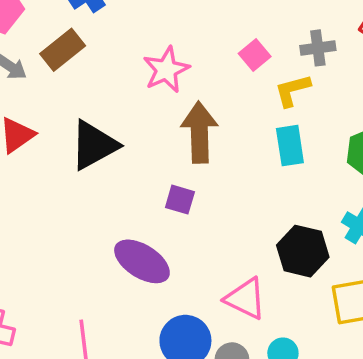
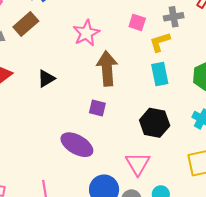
pink square: (255, 55) -> (137, 22), turned -30
black triangle: (94, 145) -> (46, 78), size x0.6
black hexagon: (303, 251) -> (155, 123), moved
pink triangle: (246, 299) -> (138, 164), turned 36

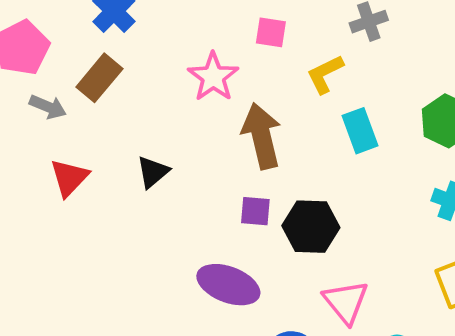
pink square: (137, 22) -> (271, 32), moved
yellow L-shape: (160, 42) -> (325, 74), moved
black hexagon: (155, 123) -> (311, 227), moved

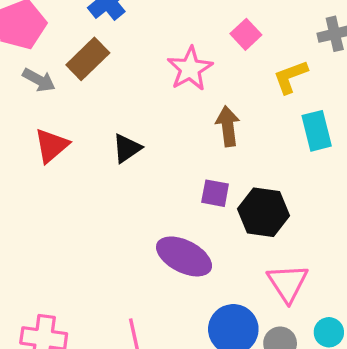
pink square: (271, 32) -> (246, 34), turned 32
brown arrow: (262, 136) -> (228, 126), size x0.7

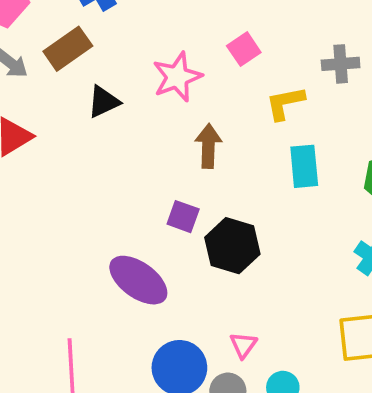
black triangle: (127, 148) -> (104, 102), moved
pink triangle: (288, 283) -> (243, 345), moved, size x0.6

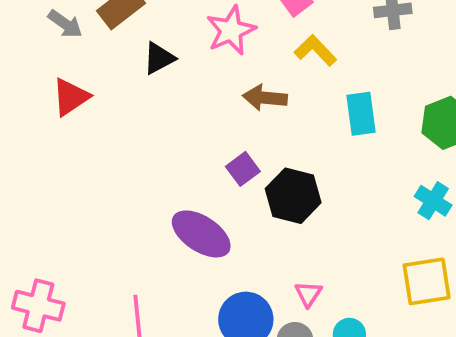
yellow L-shape: (285, 103) -> (315, 50), moved, turned 60
brown arrow: (208, 146) -> (265, 98), turned -84
purple square: (183, 217) -> (243, 169), turned 36

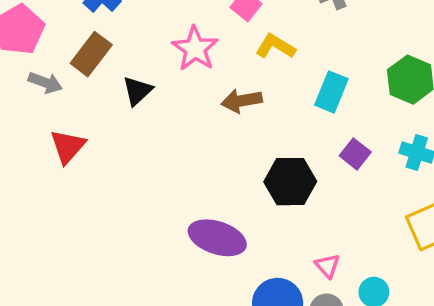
cyan rectangle: (361, 114) -> (331, 92), turned 45
purple square: (243, 169) -> (355, 154), moved

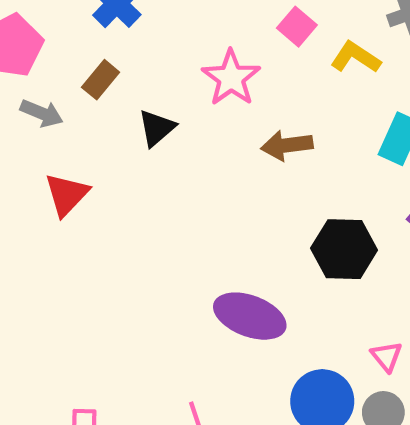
yellow L-shape: (275, 46) -> (356, 57), moved
brown rectangle: (91, 54) -> (101, 80), size x0.7

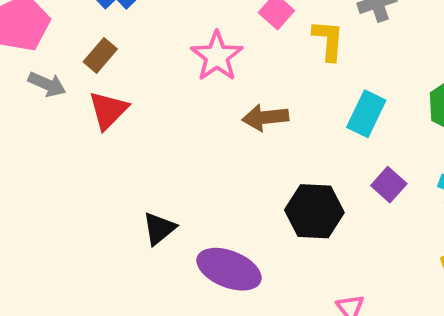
yellow L-shape: (356, 57) -> (328, 40), turned 60
black triangle: (157, 128) -> (159, 229), moved
red triangle: (67, 194) -> (108, 110), moved

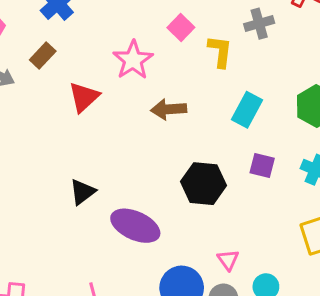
red triangle: (108, 110) -> (84, 97), moved
purple square: (389, 185) -> (262, 165), turned -30

